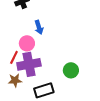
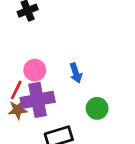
blue arrow: (39, 27) -> (76, 73), moved
brown star: (15, 80) -> (18, 110), moved

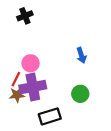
blue arrow: (76, 73) -> (81, 55), moved

